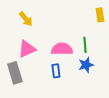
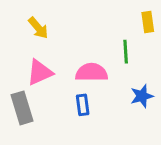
green line: (85, 45) -> (126, 52), moved
blue star: (86, 65) -> (142, 96), moved

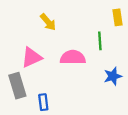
yellow arrow: (38, 28) -> (48, 22), moved
blue rectangle: (83, 105) -> (43, 102), moved

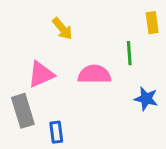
blue star: (113, 76) -> (146, 99), turned 30

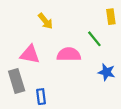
green line: (129, 53) -> (94, 39), turned -35
pink triangle: (41, 74) -> (30, 54), turned 35

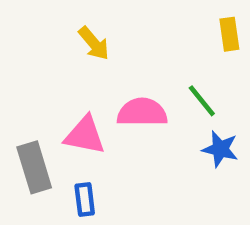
green line: (94, 39) -> (202, 101), moved
pink triangle: (30, 54) -> (85, 135), moved

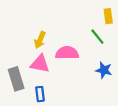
yellow arrow: (94, 43) -> (40, 40), moved, turned 63
green line: (202, 101) -> (97, 37), moved

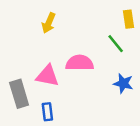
yellow arrow: (40, 40) -> (49, 23), moved

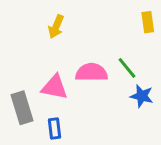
green line: (116, 44) -> (127, 68), moved

